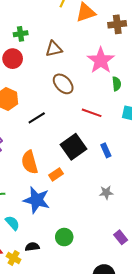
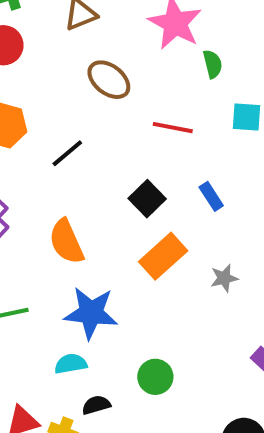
black square: (73, 147) -> (147, 199), size x0.7
orange rectangle: (56, 174) -> (163, 256), moved, size x1.6
cyan semicircle: (12, 223) -> (71, 364), moved, turned -49

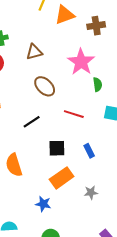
black line: (67, 153) -> (32, 122), moved
black square: (147, 199) -> (57, 148), turned 36
blue star: (91, 313) -> (43, 204), moved, size x0.6

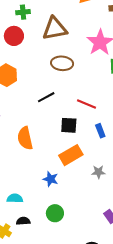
brown triangle: (34, 52) -> (55, 29), size x1.5
brown ellipse: (45, 86) -> (62, 63), turned -45
red line: (74, 114) -> (87, 104), moved

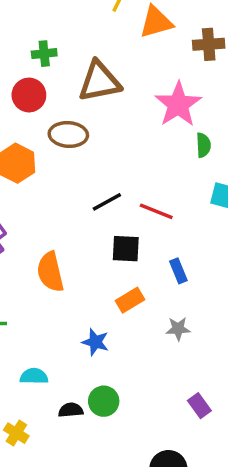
brown ellipse: (62, 63) -> (68, 134), moved
black line: (46, 97) -> (107, 202), moved
blue rectangle: (100, 131) -> (178, 271), moved
orange rectangle: (71, 155) -> (130, 300), size x0.7
black semicircle: (23, 221) -> (71, 410), moved

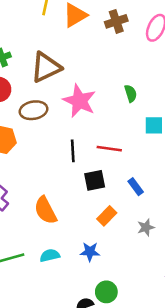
pink star: (178, 104) -> (79, 101), moved
black line: (107, 202) -> (73, 151), turned -50
cyan semicircle: (34, 376) -> (50, 255), moved

